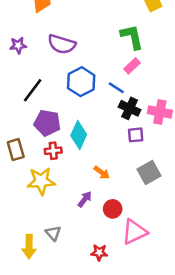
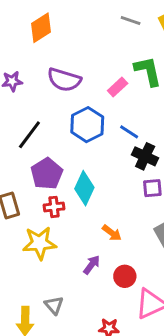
pink rectangle: (132, 66) -> (118, 87), moved
purple pentagon: (47, 123) -> (47, 174), turned 30

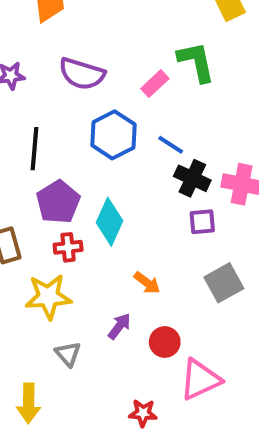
black line: (29, 135) -> (35, 149), turned -32
gray triangle: (54, 305) -> (68, 354), moved

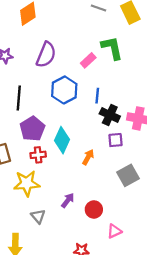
purple semicircle: (82, 74) -> (46, 55), turned -85
blue line: (171, 145) -> (97, 96), turned 63
orange arrow: (147, 283) -> (88, 157), moved, turned -98
pink triangle: (200, 379) -> (114, 231), size x0.6

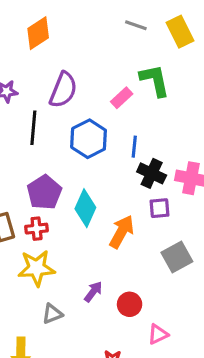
black line: (19, 98) -> (33, 128), moved
red cross: (38, 155) -> (37, 229), moved
orange arrow: (88, 157) -> (122, 232), size x1.5
gray triangle: (38, 216) -> (52, 314), turned 49

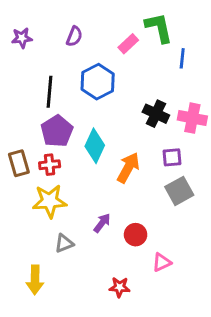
purple semicircle: (63, 90) -> (74, 36), size x0.6
black line: (33, 128) -> (50, 92), moved
blue line: (134, 147) -> (182, 58), moved
purple square: (159, 208) -> (172, 157), moved

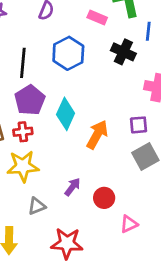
pink rectangle: (128, 44) -> (97, 17), turned 66
black cross: (156, 114) -> (123, 52), moved
red star: (120, 287) -> (67, 243), moved, size x1.6

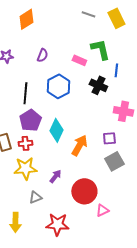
purple arrow: (72, 187) -> (55, 176), moved
red circle: (104, 198) -> (84, 191), size x1.6

